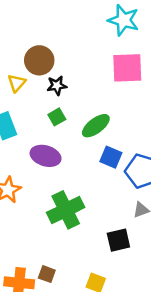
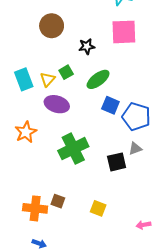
yellow triangle: (17, 83) -> (47, 79), moved
black star: (57, 85) -> (87, 46), moved
black square: (118, 240) -> (117, 162), moved

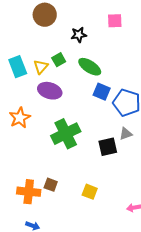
pink square: (124, 32) -> (115, 21), size x0.6
green ellipse: (98, 79) -> (90, 67), turned 70

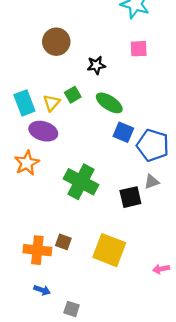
purple ellipse: (50, 91) -> (43, 131), moved
green cross: (66, 134) -> (81, 182), turned -36
yellow square: (90, 192) -> (109, 250), size x1.8

